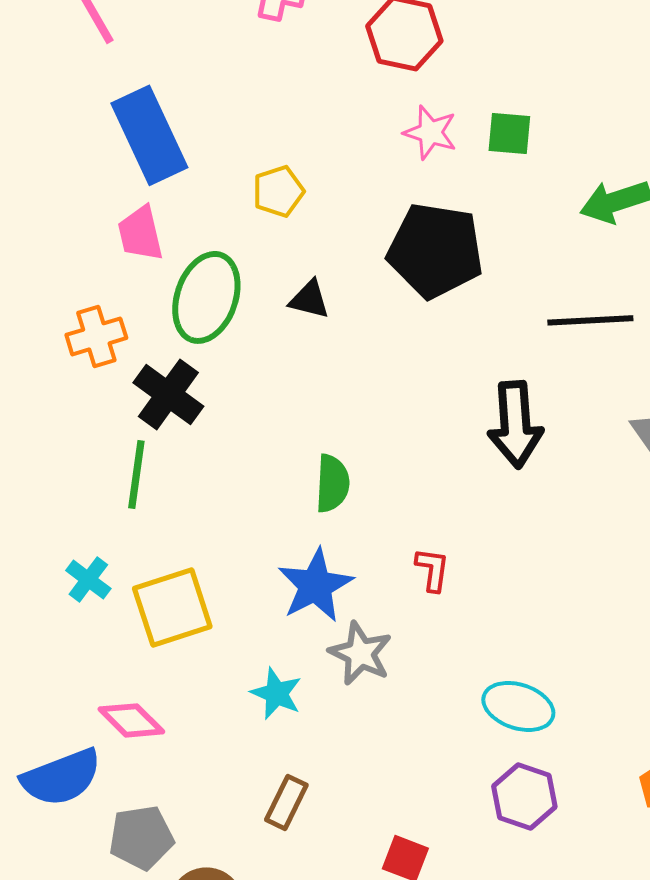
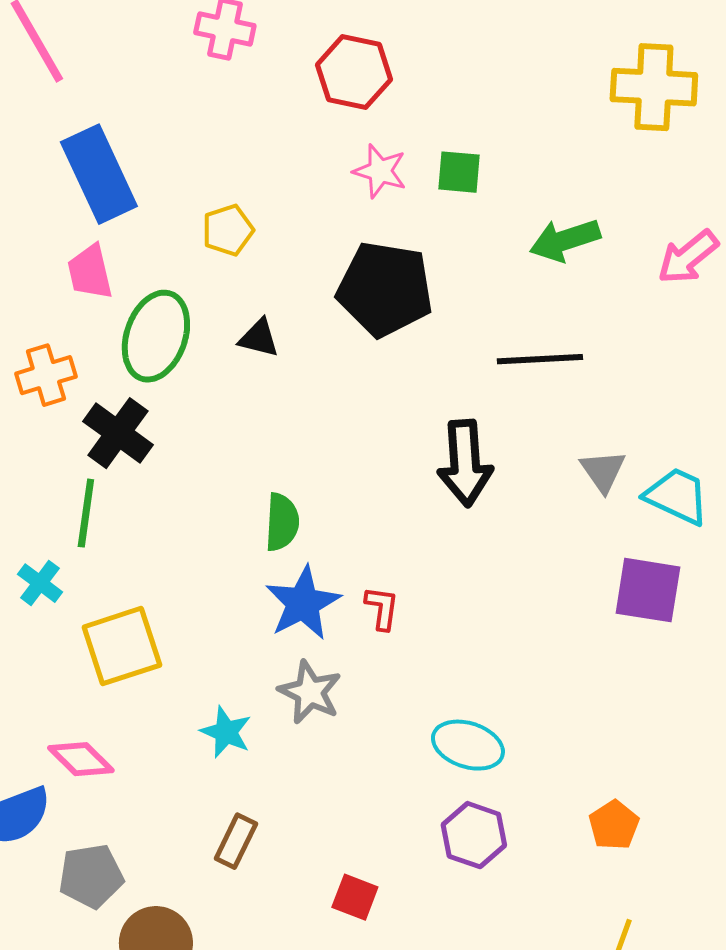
cyan cross: (88, 579) -> (40, 583), moved
blue star: (315, 585) -> (303, 603), moved

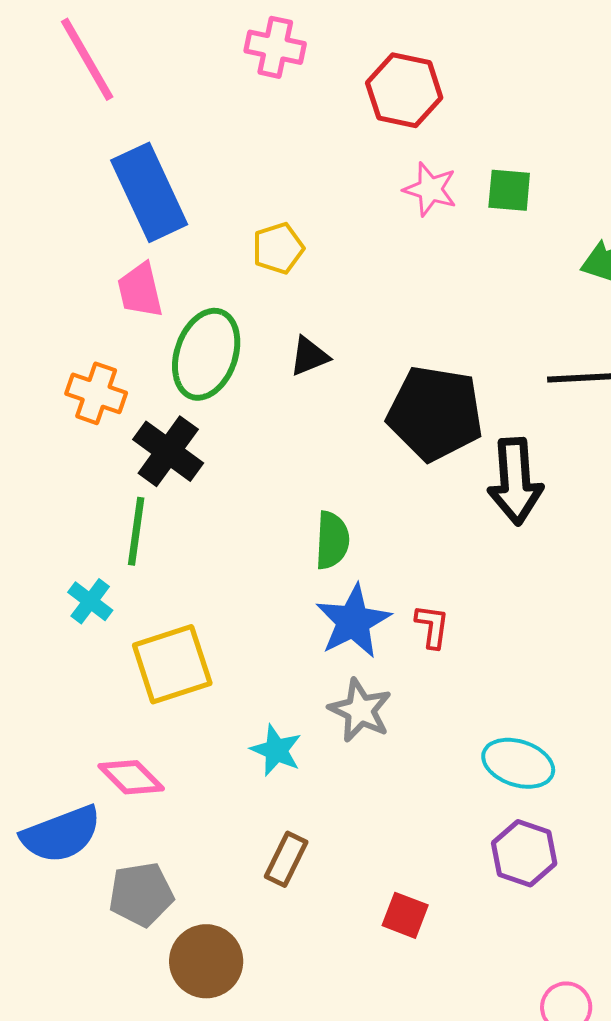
black pentagon: (385, 289) -> (435, 413), moved
black triangle: (259, 338) -> (309, 356), turned -36
orange cross: (46, 375) -> (96, 393), turned 36

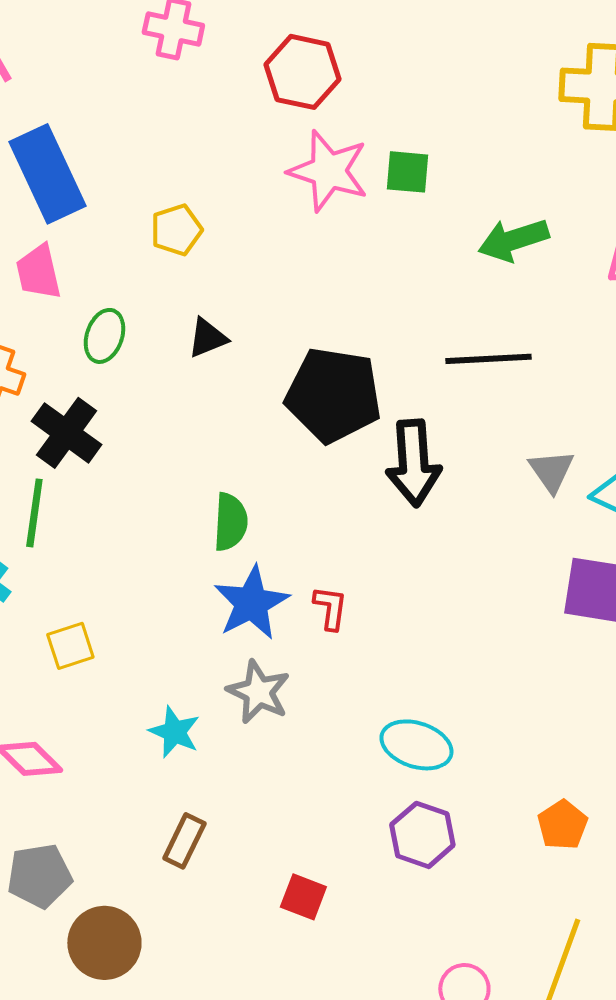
pink star: (430, 189) -> (328, 171), size x1.5
green ellipse: (206, 354) -> (104, 336), size x0.6
yellow square: (172, 664) -> (70, 646), size x0.6

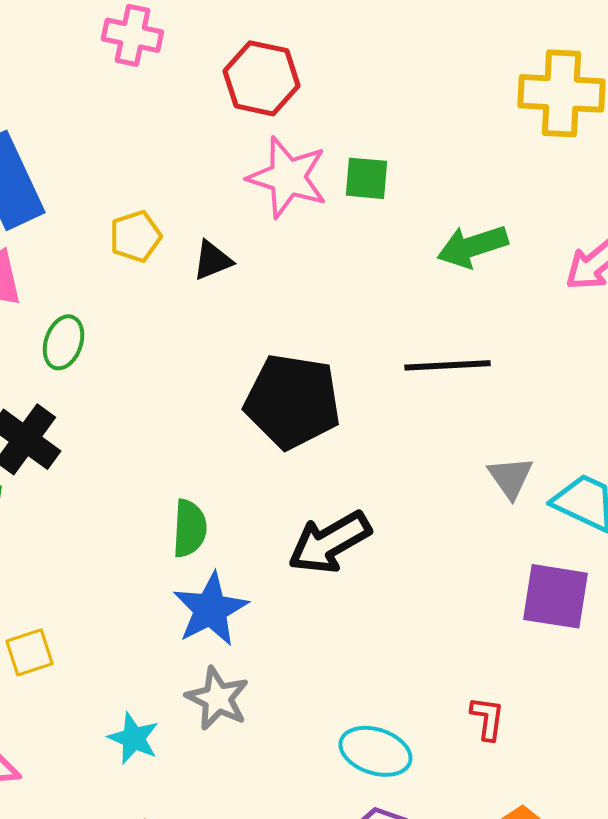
black triangle: (207, 338) -> (212, 260), moved
black arrow: (413, 463) -> (329, 542), moved, turned 64
red L-shape: (330, 608) -> (487, 718), moved

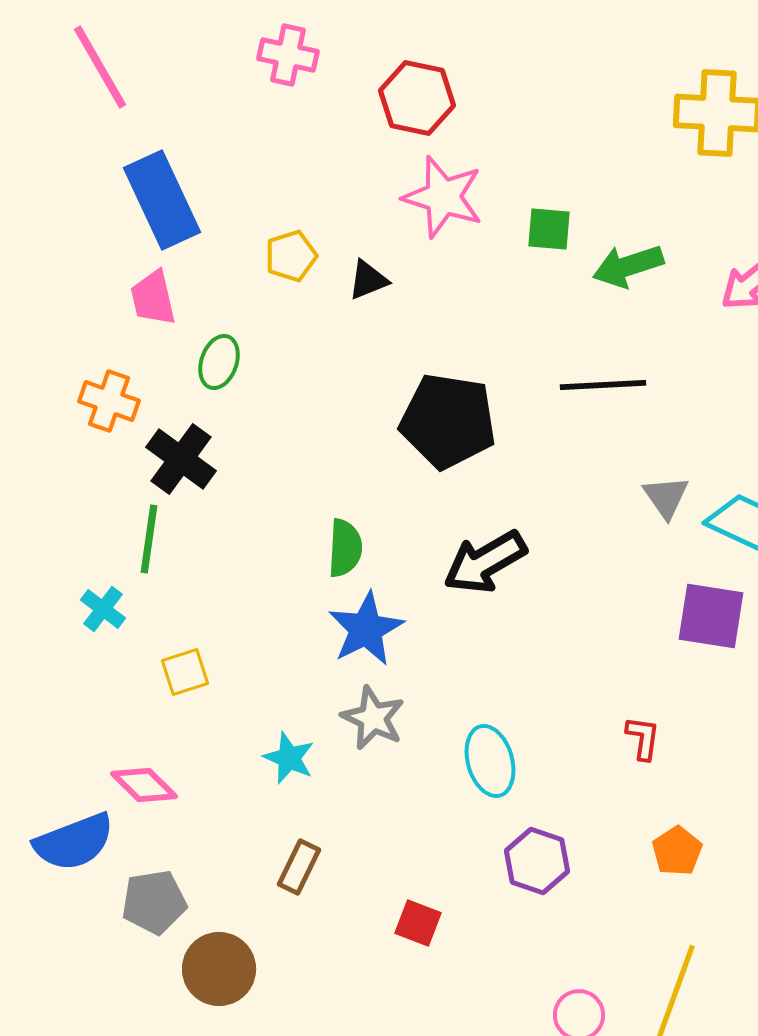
green square: (366, 178) -> (549, 229), moved
cyan ellipse: (375, 751) -> (490, 761), moved, turned 56

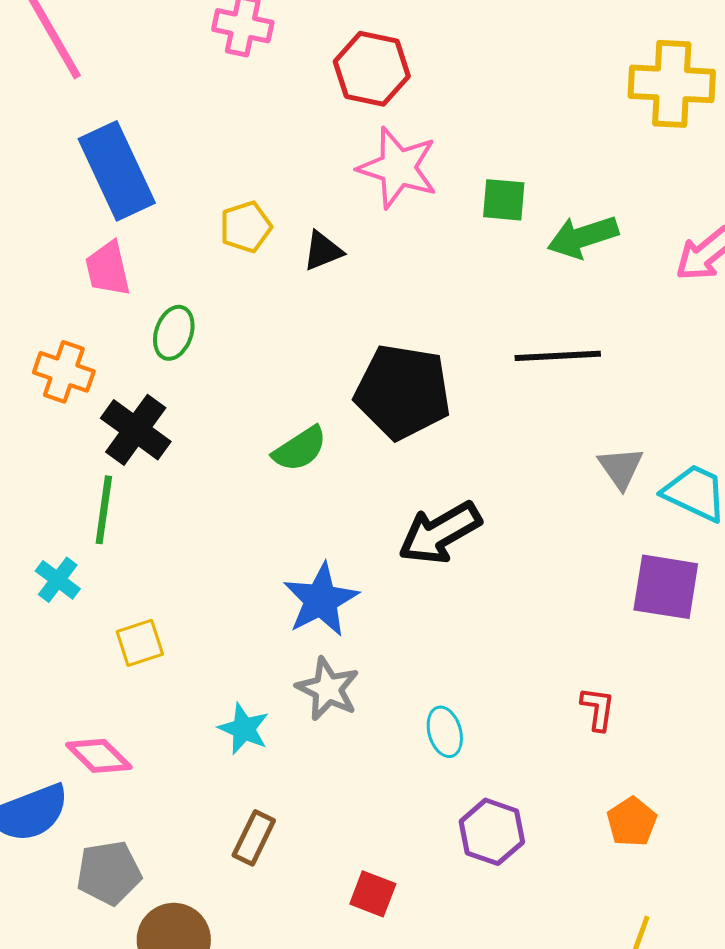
green semicircle: (345, 548) -> (300, 449), moved, turned 54
cyan ellipse: (490, 761) -> (445, 732), size x0.7

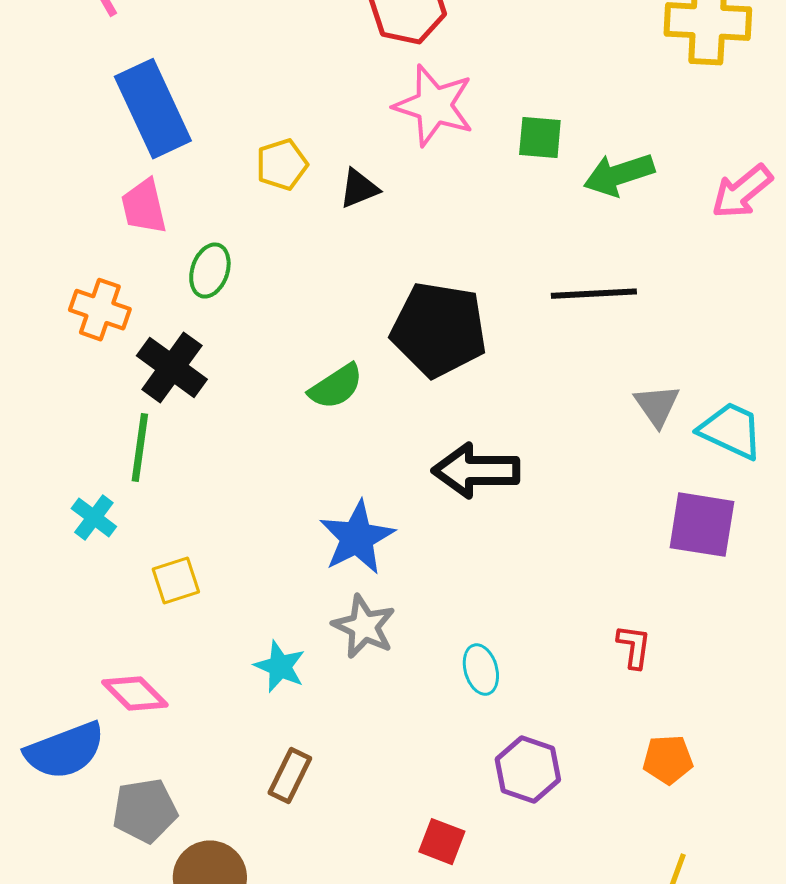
black arrow: (440, 533) -> (476, 471), turned 30
orange pentagon: (632, 822) -> (668, 760), turned 30
red square: (373, 894) -> (442, 842), moved

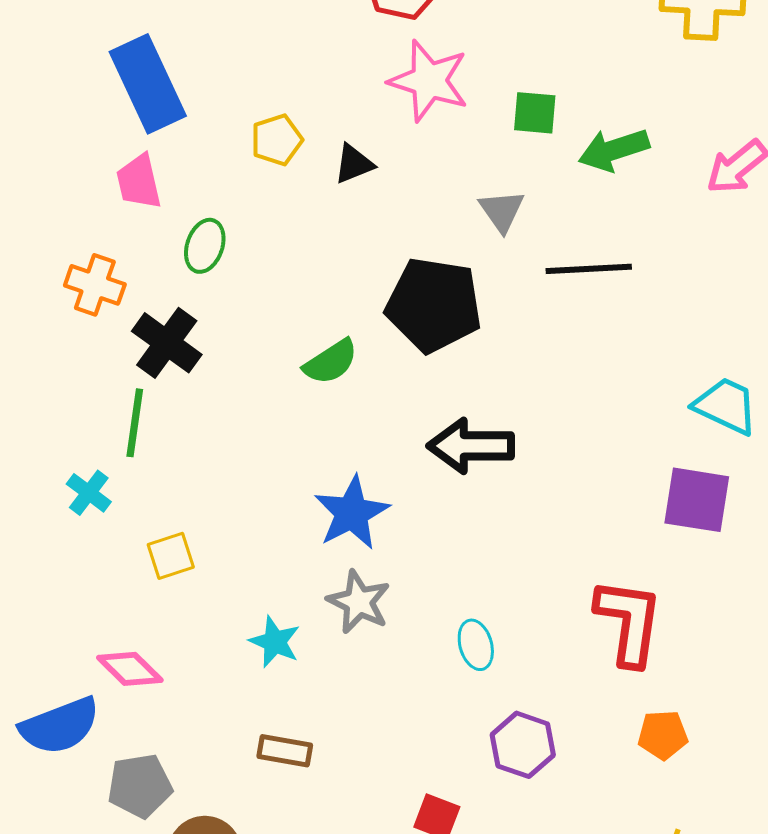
gray triangle: (657, 406) -> (502, 211), moved
red L-shape: (634, 647) -> (629, 622), size x2.0
brown rectangle: (290, 776) -> (285, 751), turned 74

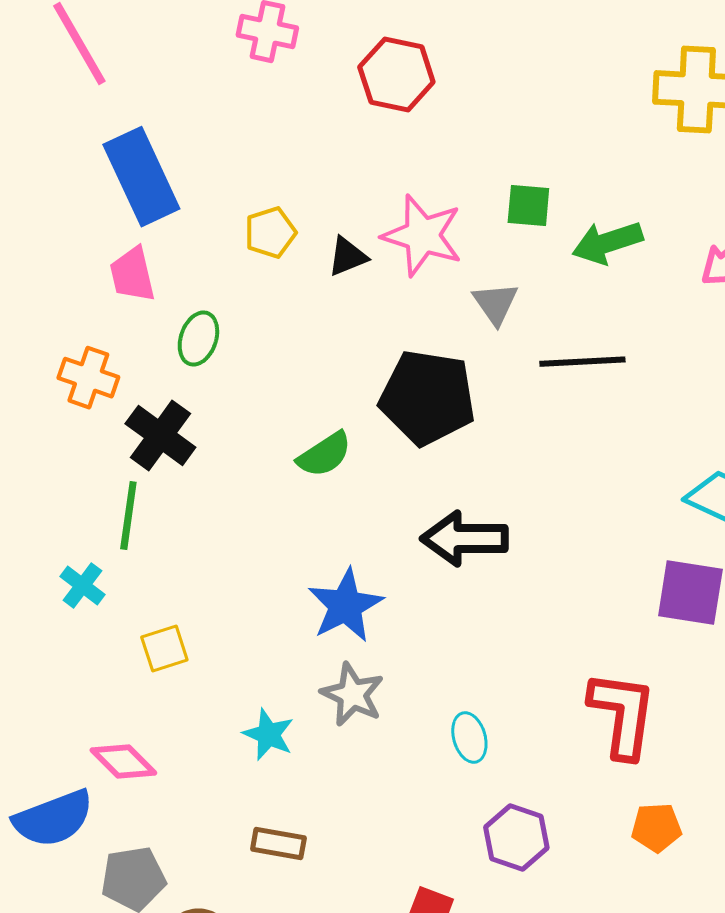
pink star: (429, 81) -> (422, 236), moved

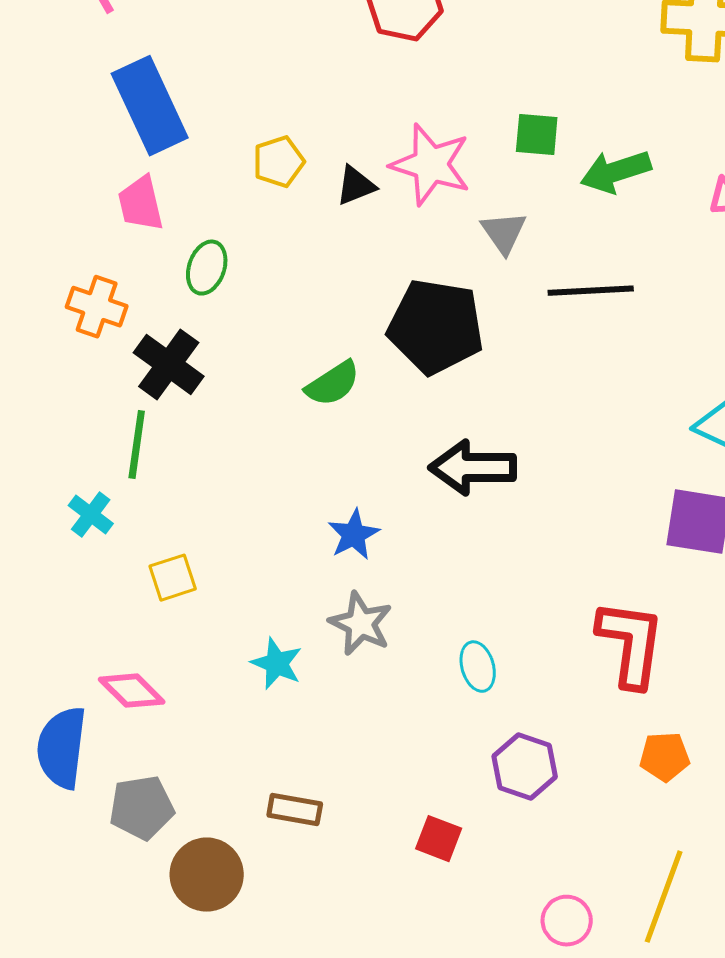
blue star: (345, 606) -> (354, 535), size x0.7
blue semicircle: (53, 819) -> (62, 748), turned 118
brown rectangle: (278, 844) -> (295, 810), moved

